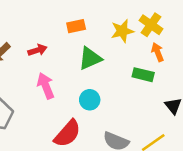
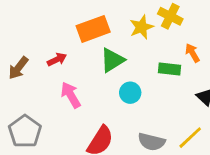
orange rectangle: (76, 26) -> (93, 29), size x1.6
orange arrow: (157, 52) -> (192, 53), moved
cyan circle: (90, 100) -> (130, 93), moved

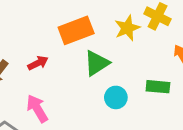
green rectangle: (169, 69) -> (158, 87), moved
pink arrow: (71, 95) -> (37, 109), moved

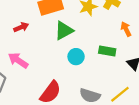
pink arrow: (37, 109) -> (18, 60), turned -30

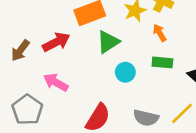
red arrow: (21, 27) -> (56, 42), size x1.5
orange arrow: (126, 29) -> (160, 33), moved

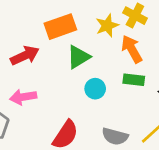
orange arrow: (160, 33) -> (132, 49), size x1.5
pink arrow: (56, 82) -> (23, 97), turned -40

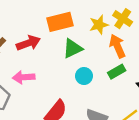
green rectangle: (134, 80) -> (117, 72), turned -42

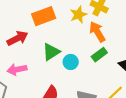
green triangle: (73, 48) -> (51, 52), moved

